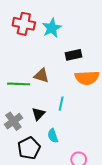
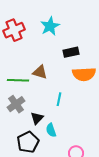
red cross: (24, 24) -> (14, 30), moved, turned -35
black triangle: (38, 114) -> (37, 118), moved
gray cross: (13, 121) -> (16, 104), moved

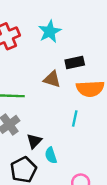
brown triangle: (40, 72) -> (52, 79), moved
cyan line: (59, 99) -> (75, 118), moved

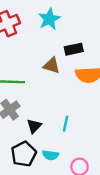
cyan line: (75, 118) -> (66, 124), moved
cyan semicircle: (51, 155) -> (50, 155), moved, turned -63

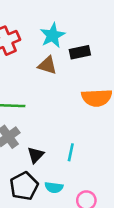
black rectangle: (74, 49) -> (80, 52), moved
brown triangle: (52, 66) -> (47, 65), moved

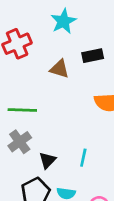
cyan star: (53, 35) -> (63, 21), moved

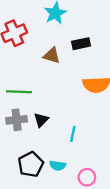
gray cross: (20, 142) -> (17, 120), turned 30
black triangle: (48, 160) -> (41, 120), moved

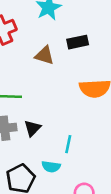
cyan semicircle: (58, 166) -> (51, 167), moved

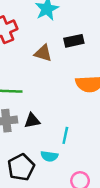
black triangle: (32, 128) -> (32, 121), turned 35

